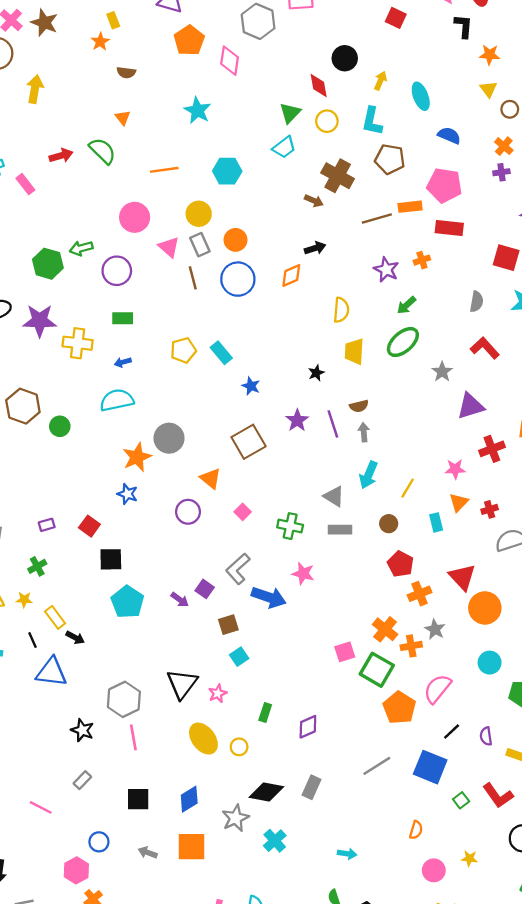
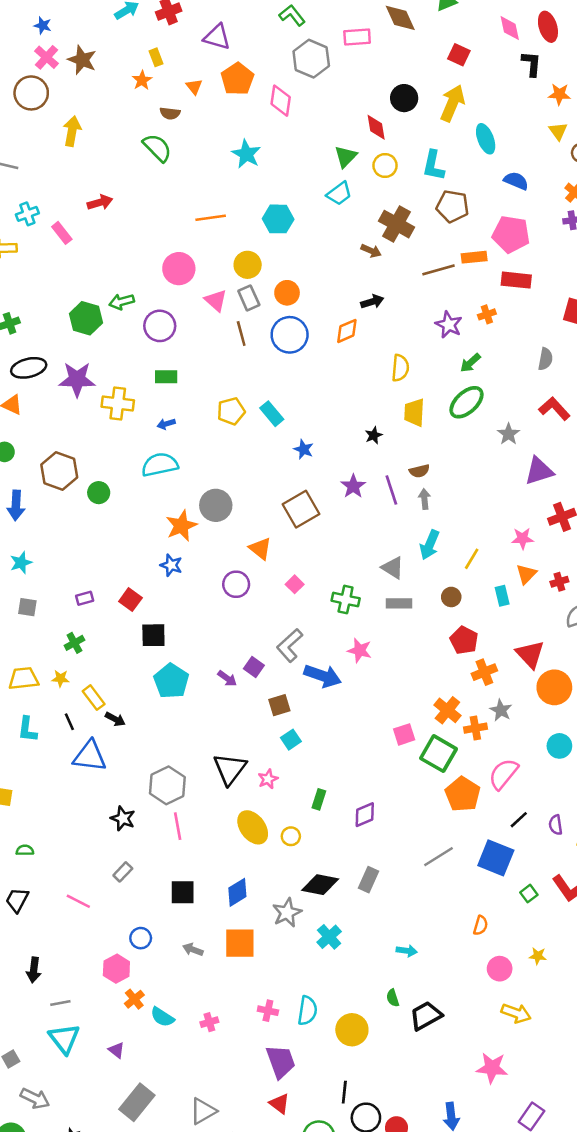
yellow arrow: (380, 81) -> (453, 103), moved, size x1.8
orange triangle: (123, 118) -> (194, 87), moved
green semicircle: (103, 151) -> (157, 148), moved

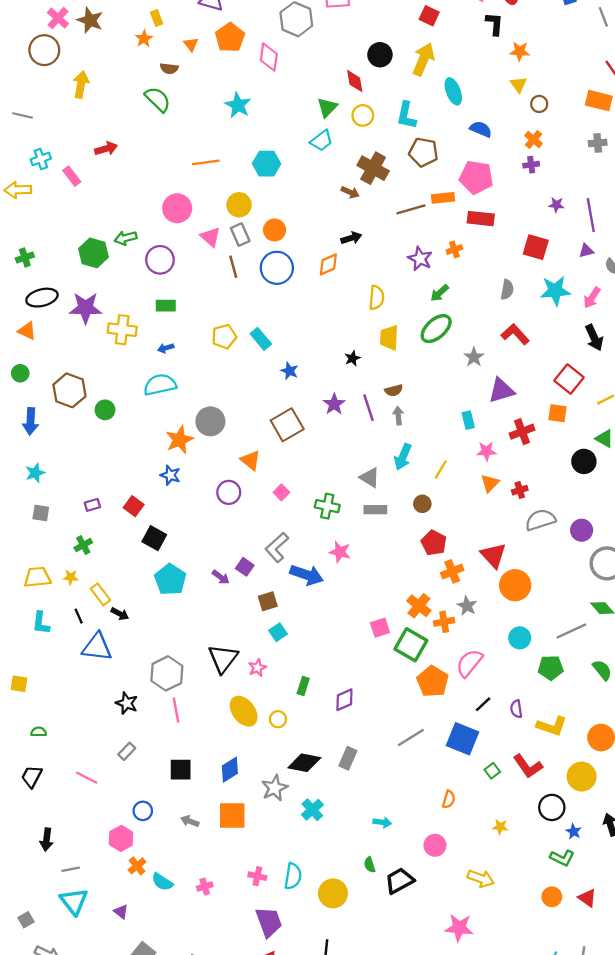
cyan rectangle: (502, 596) -> (468, 420), moved
black square: (153, 635) -> (154, 538), turned 30
pink circle: (500, 969) -> (435, 845), moved

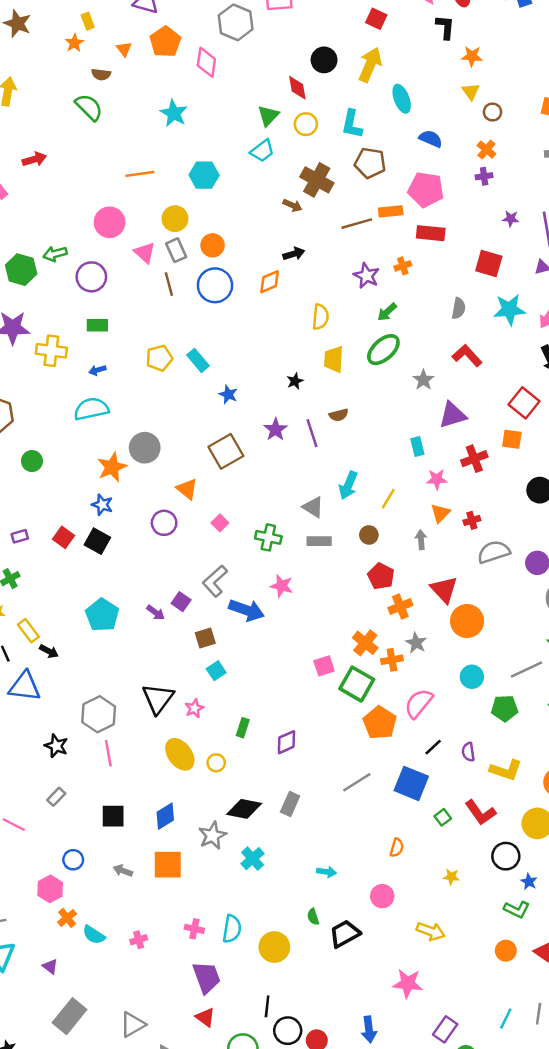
green circle: (105, 410) -> (32, 461), moved
gray arrow: (398, 416) -> (421, 540), moved
black square: (154, 538) -> (97, 541), moved

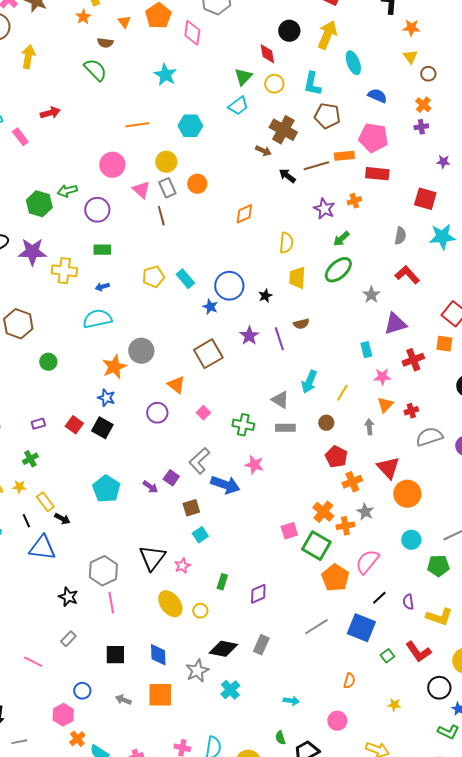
black arrow: (294, 254) -> (287, 176), moved, turned -126
blue circle: (215, 285) -> (229, 286), moved
blue diamond: (165, 816) -> (158, 655), turned -60

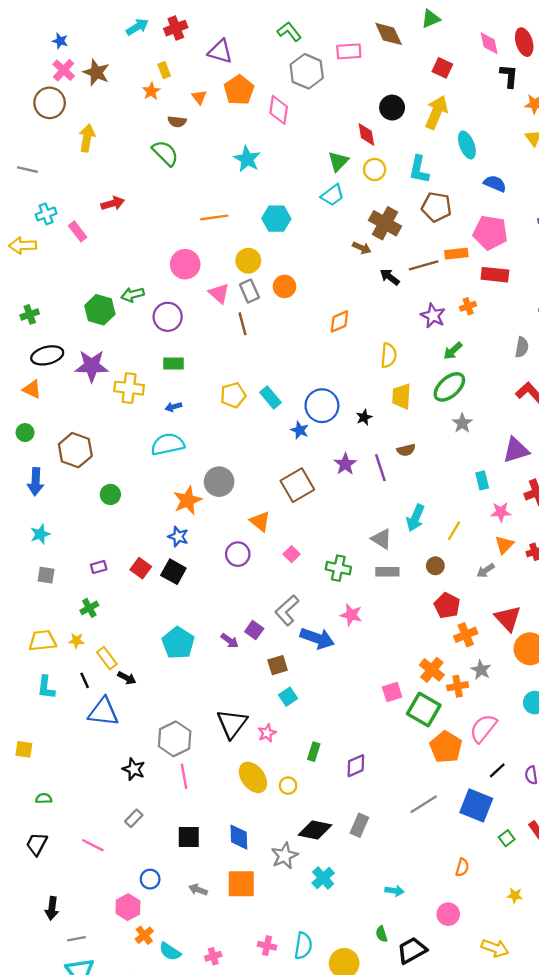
gray star: (371, 295) -> (462, 423), moved
gray arrow: (369, 427) -> (486, 570), turned -119

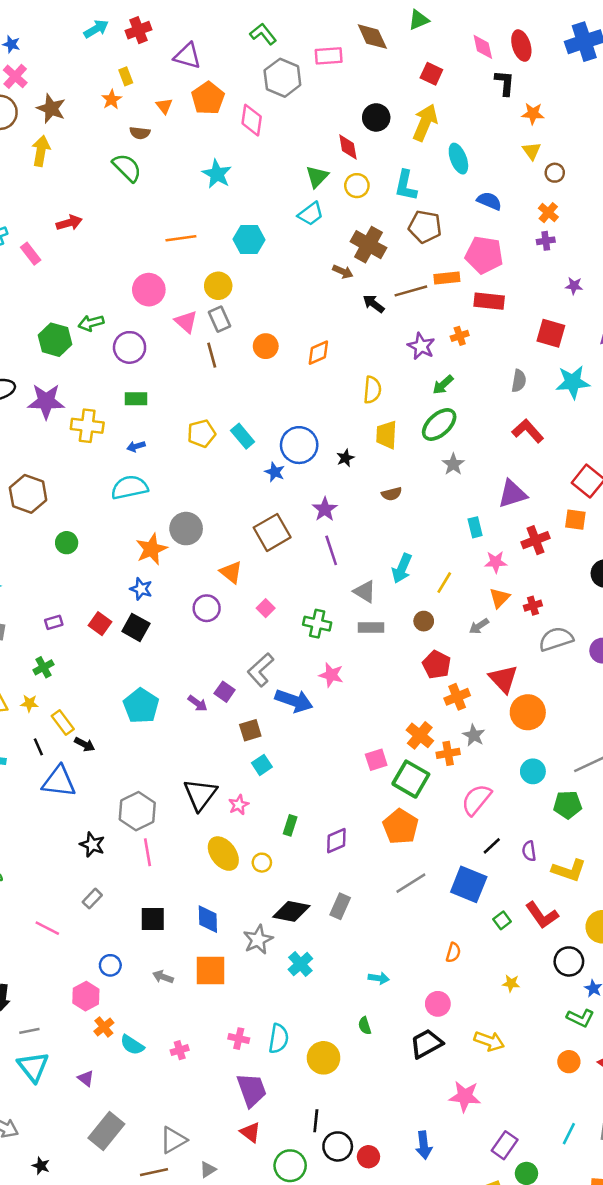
brown star: (96, 72) -> (51, 108), moved
orange circle: (285, 286) -> (266, 346), moved
purple line: (380, 468) -> (331, 550), moved
orange pentagon: (446, 747) -> (401, 827), moved
black trapezoid: (412, 950) -> (426, 1044), moved

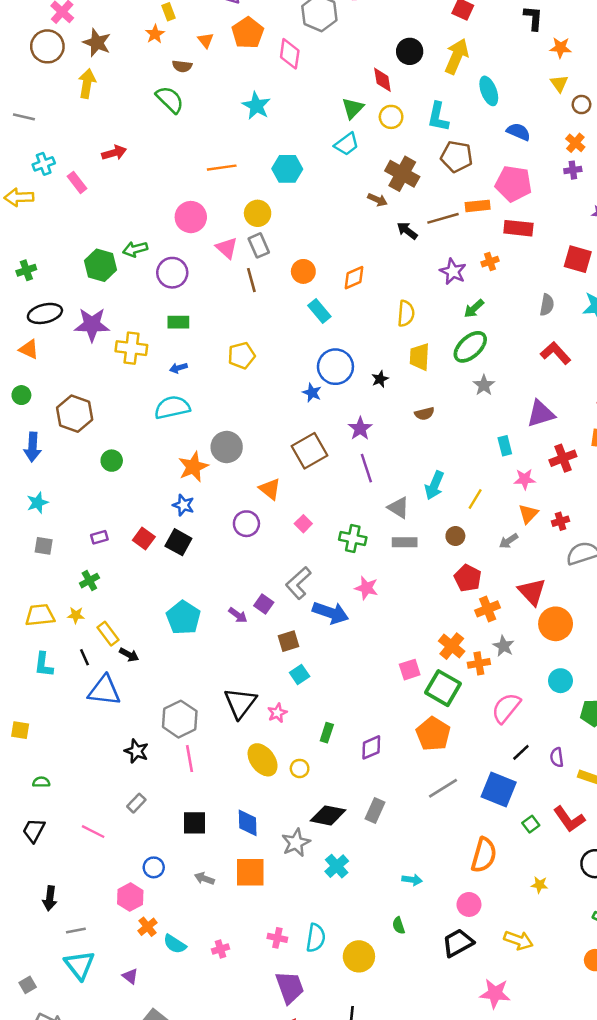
cyan rectangle: (243, 436) -> (319, 311), moved
orange semicircle: (453, 952) -> (484, 855), size x1.8

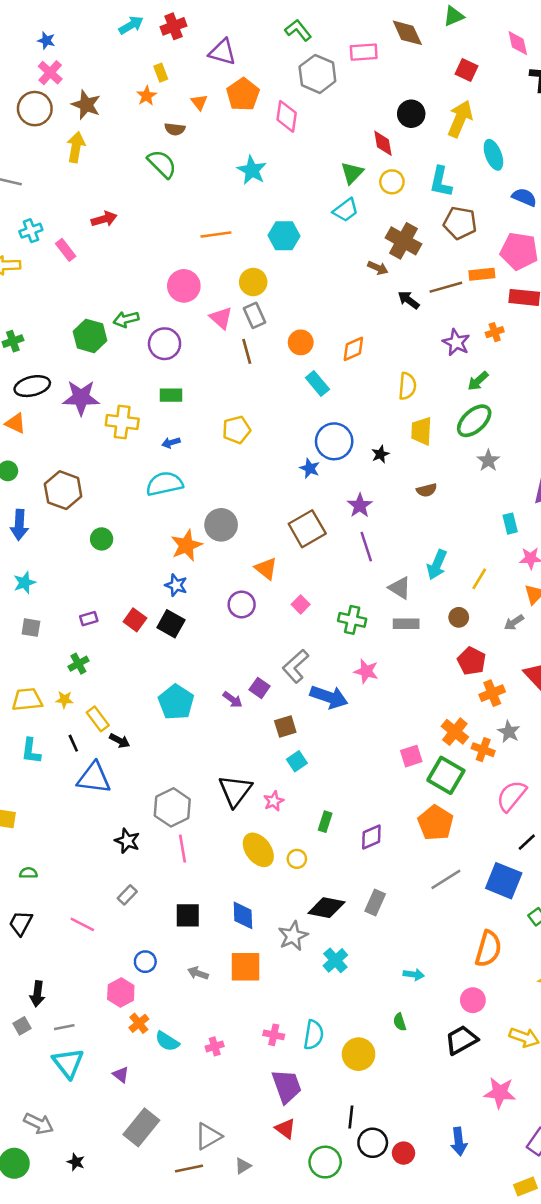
orange cross: (479, 663) -> (483, 750), turned 30
gray square: (28, 985) -> (22, 1026), moved

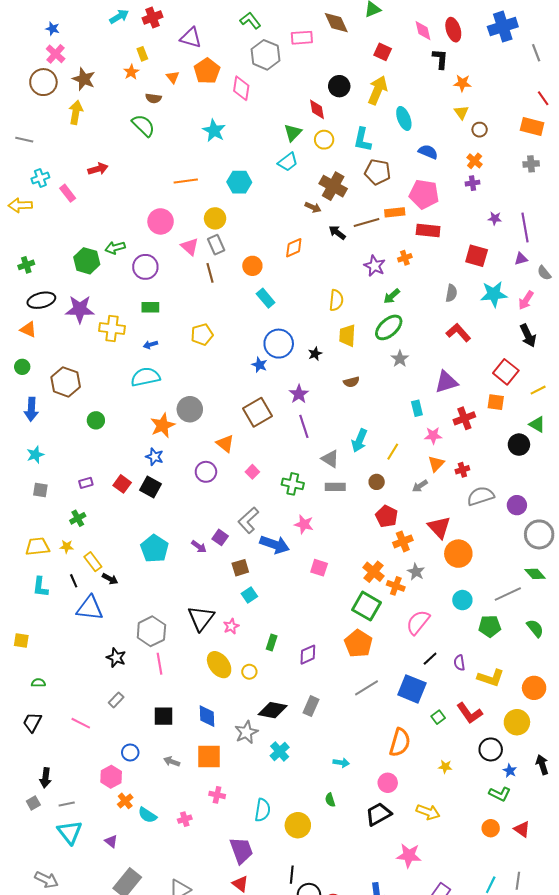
orange diamond: (353, 349) -> (294, 248), moved
pink square: (411, 756) -> (319, 568), moved, turned 36
pink cross: (274, 1035) -> (217, 795), moved

